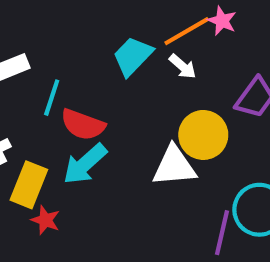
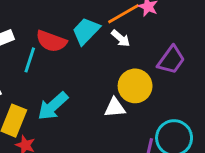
red semicircle: (83, 125) -> (51, 41), moved
white triangle: (174, 166) -> (115, 108), size x0.7

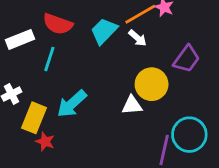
red semicircle: (51, 41) -> (58, 24), moved

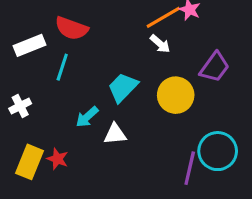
cyan trapezoid: (104, 31) -> (123, 87), moved
cyan arrow: (72, 104) -> (87, 117), size x0.7
white triangle: (132, 105) -> (115, 134), moved
yellow rectangle: (34, 118) -> (30, 162), moved

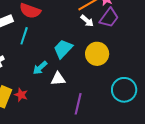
purple trapezoid: (215, 67) -> (109, 18), moved
purple line: (190, 168) -> (78, 104), moved

